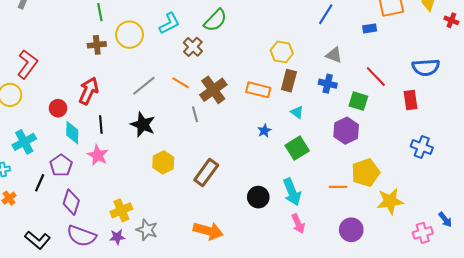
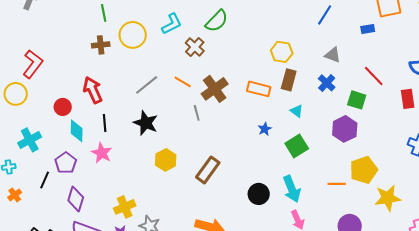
blue cross: (328, 84) -> (327, 83), turned 30
red arrow: (89, 91) -> (93, 90), turned -48

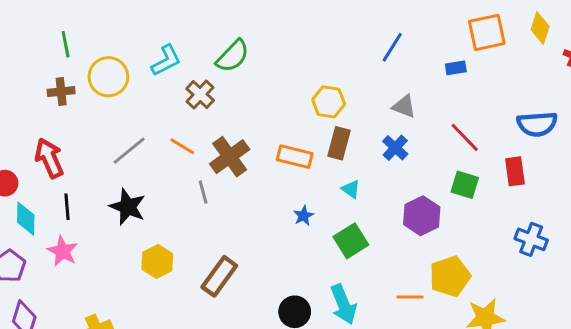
green square: (357, 100) -> (465, 185), moved

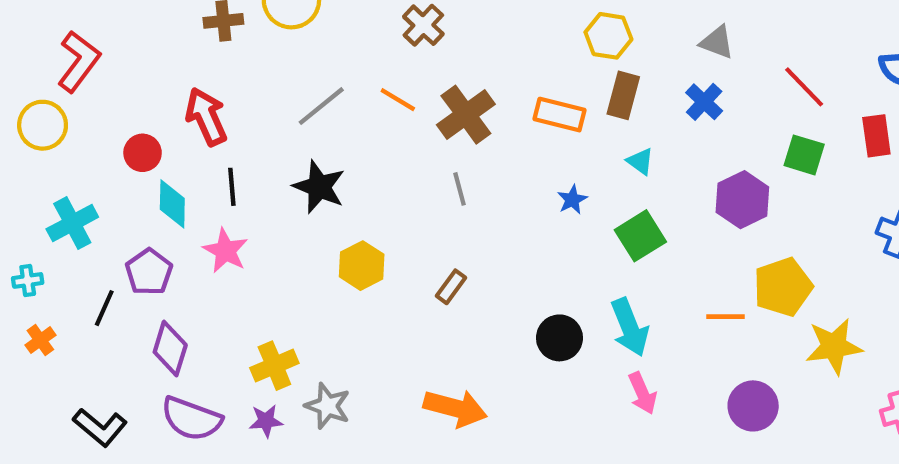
gray line: (203, 192) -> (459, 189), moved
brown rectangle: (219, 276) -> (451, 287), size x0.6

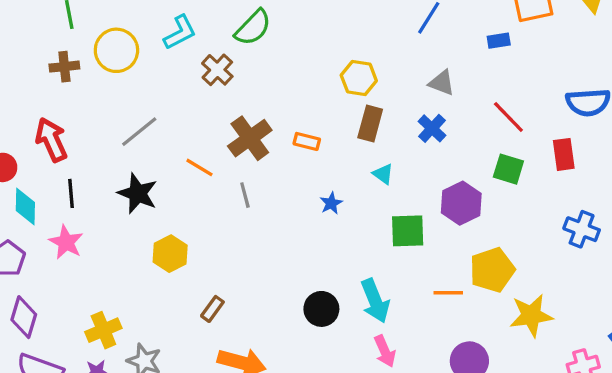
orange line: (398, 100) -> (199, 167), moved
orange rectangle: (559, 115) -> (307, 141), moved, size x0.7
green square: (640, 236) -> (408, 231), moved, turned 30
brown rectangle: (451, 287) -> (212, 309), moved

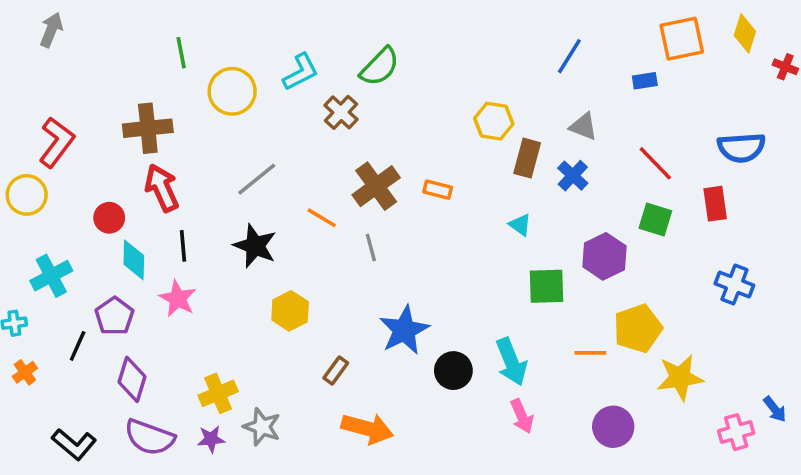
brown cross: (64, 67) -> (148, 128), moved, size x1.5
brown rectangle: (370, 124) -> (527, 158), moved
blue star: (331, 203) -> (404, 330), moved, size x2.0

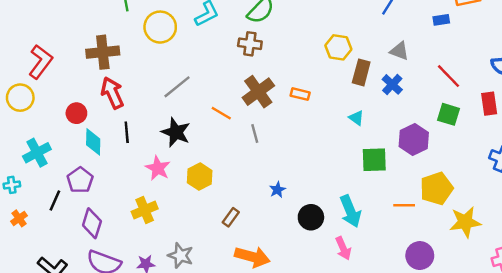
brown cross: (341, 112) -> (250, 44), moved, turned -35
pink star: (178, 299) -> (158, 168), moved
blue star: (404, 330) -> (277, 190), size x0.5
yellow cross: (218, 393) -> (145, 210), moved
pink arrow: (522, 416) -> (343, 248), moved

